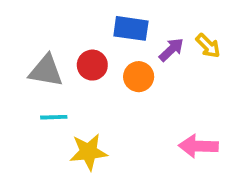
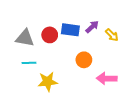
blue rectangle: (131, 28) -> (70, 30), moved
yellow arrow: (208, 46) -> (112, 35), moved
orange circle: (139, 77) -> (84, 60), moved

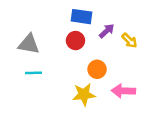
blue rectangle: (70, 30) -> (81, 17), moved
red circle: (50, 35) -> (75, 41), moved
yellow star: (48, 82) -> (84, 94), moved

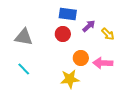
cyan line: (34, 73) -> (24, 69), moved, turned 48
pink arrow: (123, 91) -> (103, 63), moved

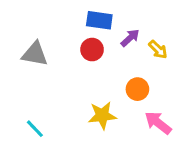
orange circle: (81, 58) -> (137, 89), moved
pink arrow: (103, 63) -> (158, 123), moved, turned 36
cyan line: (24, 69) -> (35, 129), moved

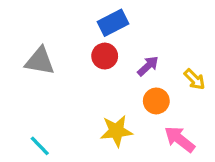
blue rectangle: (99, 20) -> (113, 23), turned -35
purple arrow: (130, 38) -> (148, 66), moved
yellow arrow: (158, 50) -> (195, 79), moved

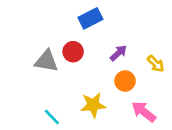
red circle: (105, 56) -> (73, 52), moved
gray triangle: (40, 61) -> (46, 61), moved
cyan line: (40, 146) -> (52, 117), moved

